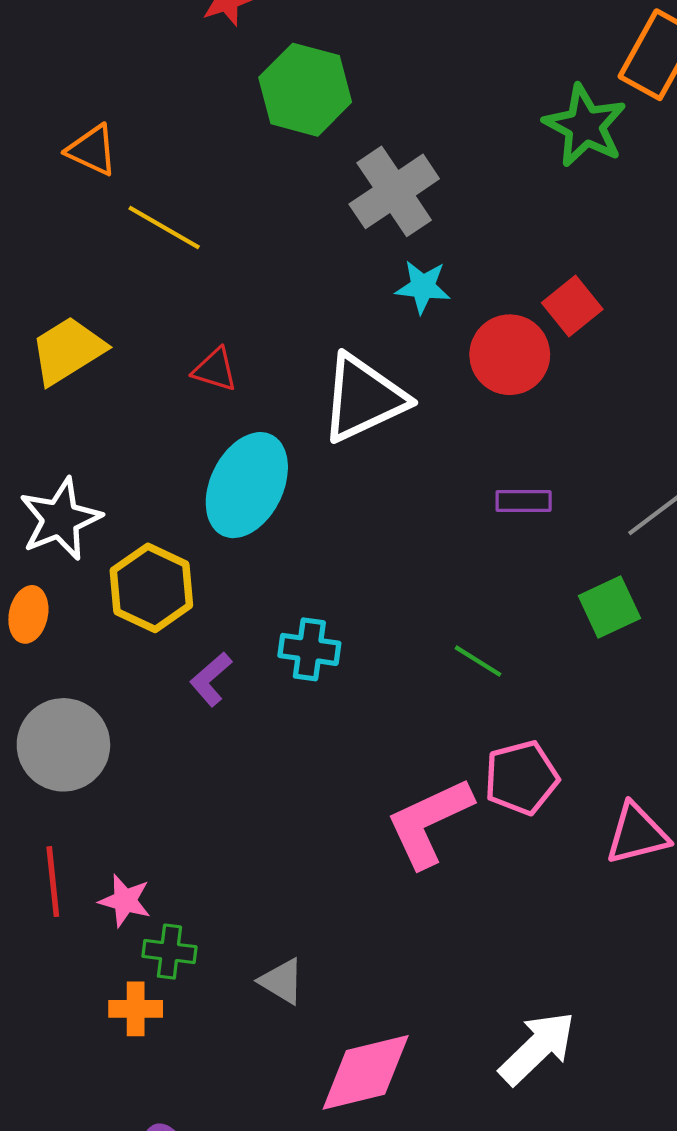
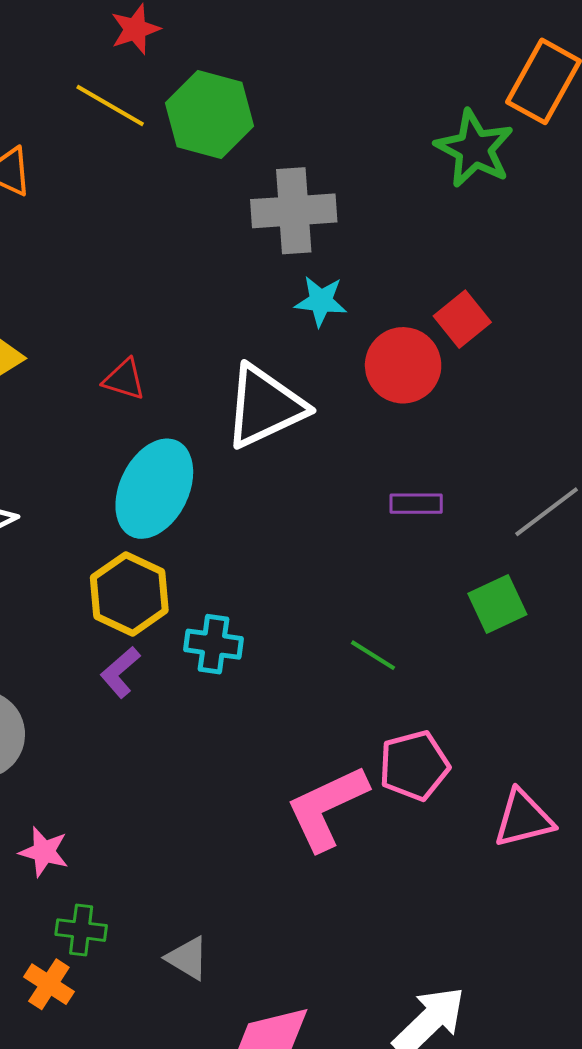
gray cross: (394, 191) -> (294, 211), turned 30
yellow line: (164, 227) -> (110, 105), moved
yellow hexagon: (151, 588) -> (129, 594), moved
pink star: (125, 901) -> (44, 852), moved
orange cross: (136, 1009) -> (49, 984), turned 33

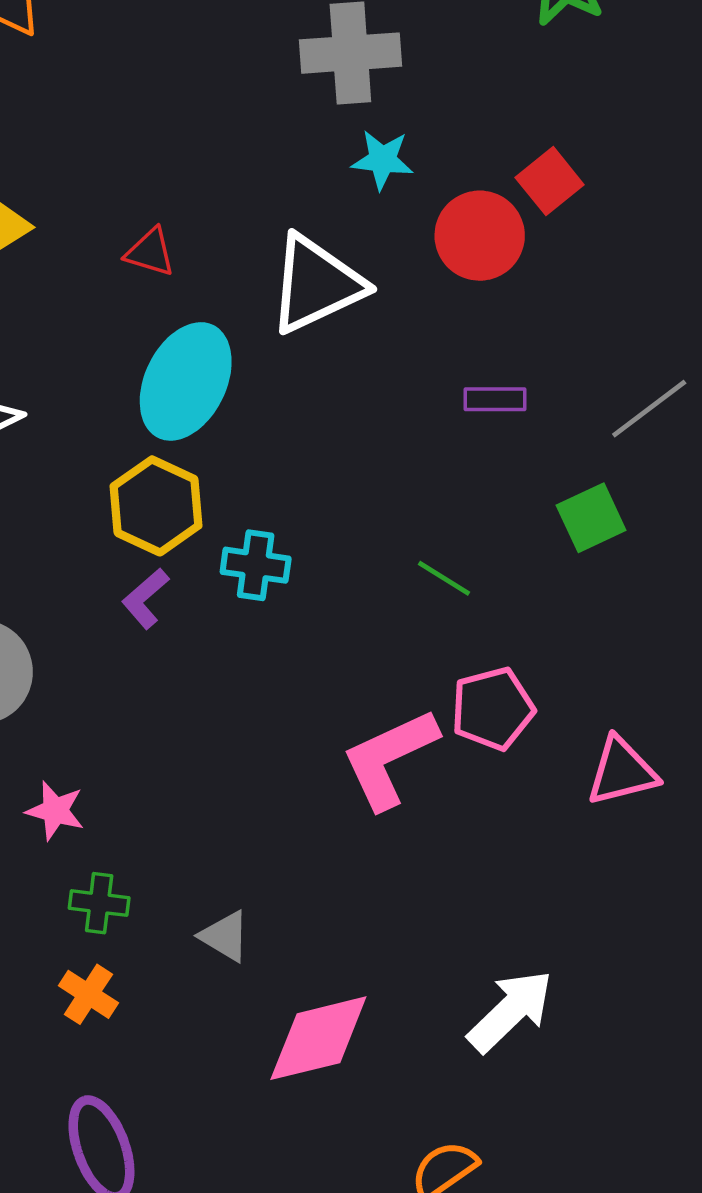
orange cross: (49, 984) -> (88, 994), moved

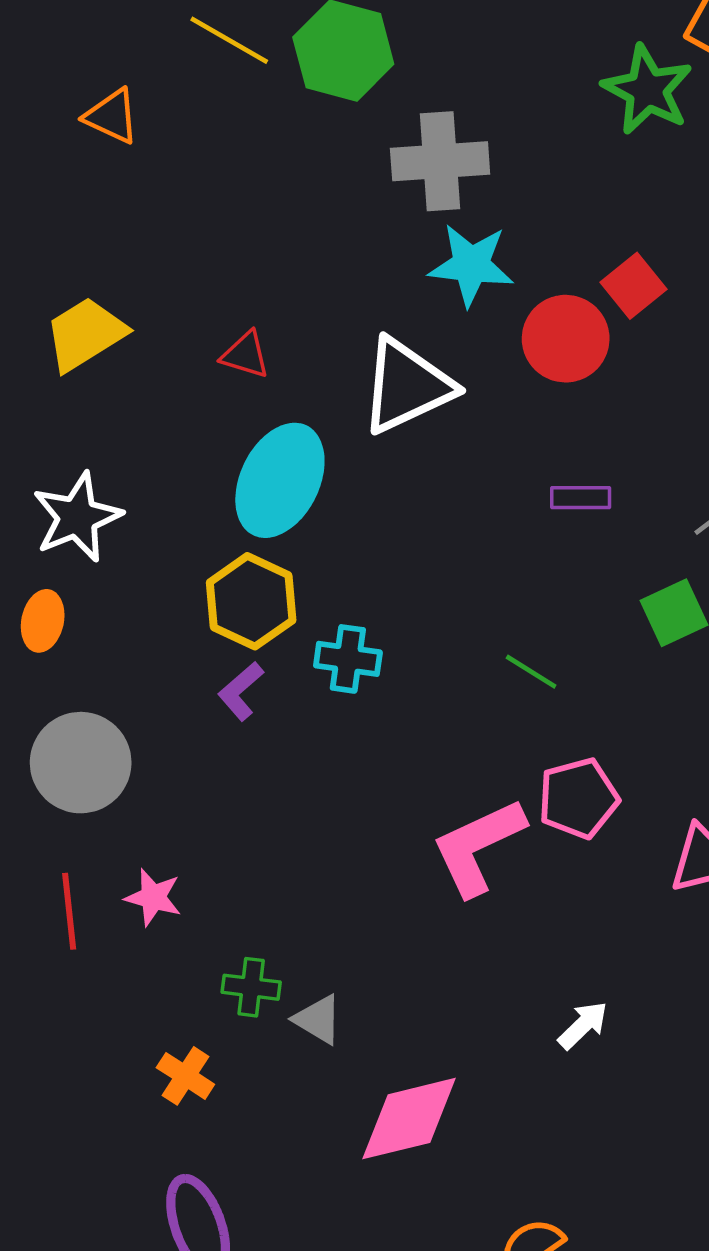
cyan star: (382, 160) -> (471, 265), size x1.4
green cross: (99, 903) -> (251, 987), moved
white arrow: (510, 1011) -> (583, 1025), moved, size x0.6

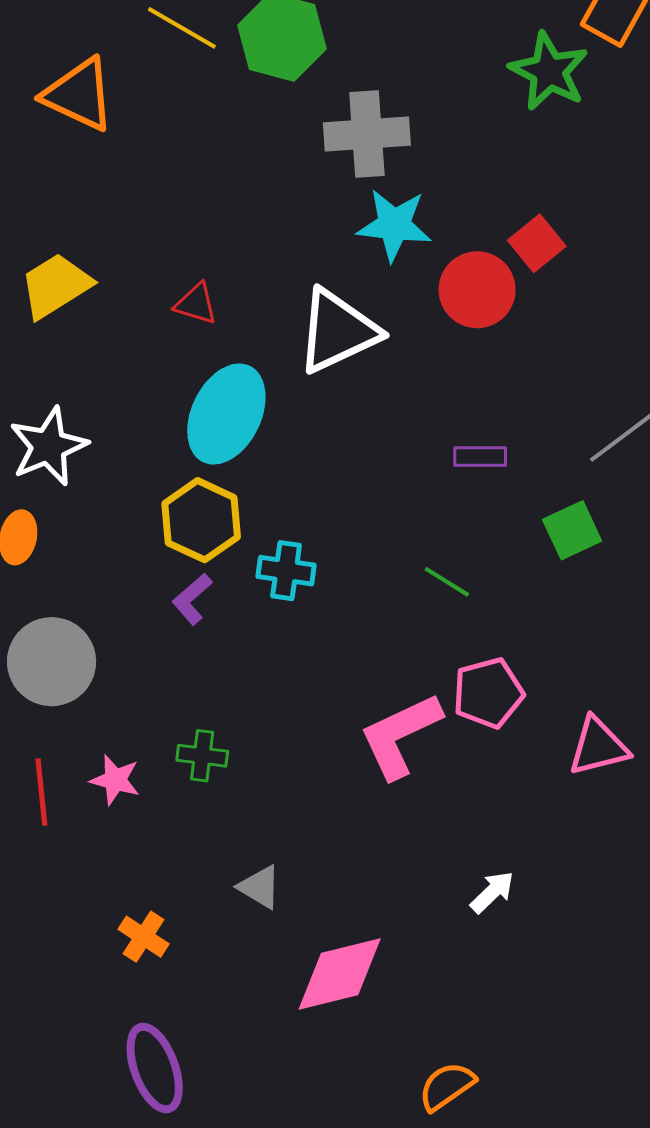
orange triangle: (112, 116) -> (79, 95), size x1.5
purple rectangle: (581, 498) -> (480, 456), moved
green cross: (251, 987) -> (202, 756), moved

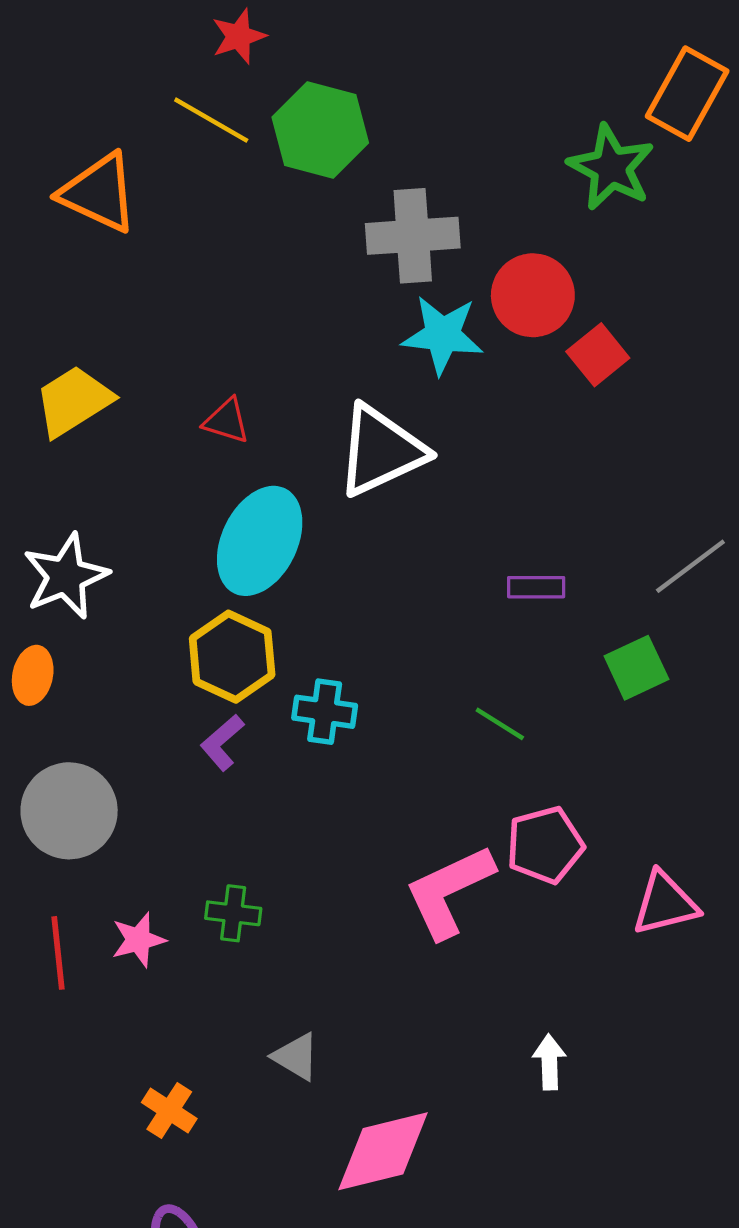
red circle: (477, 290) -> (533, 295), moved
pink star: (115, 780) -> (138, 940), turned -30
white arrow: (492, 892) -> (549, 1062), turned -48

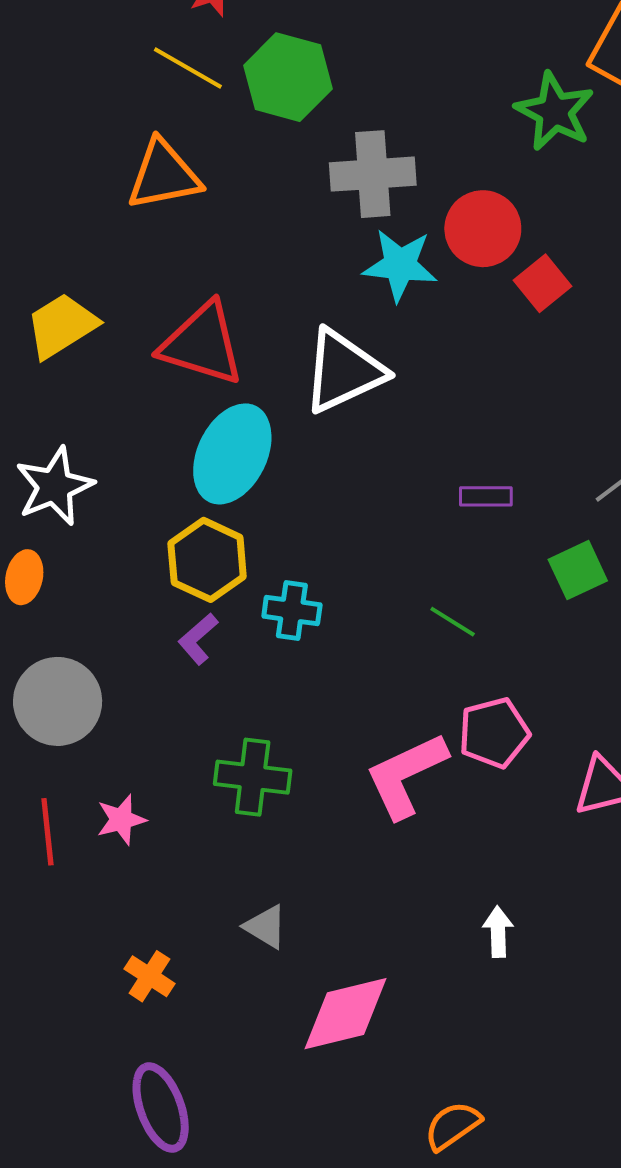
orange triangle: (99, 193) -> (164, 175), moved, turned -36
red triangle: (227, 421) -> (202, 344), size x2.0
green cross: (233, 913) -> (253, 777), moved, size x1.5

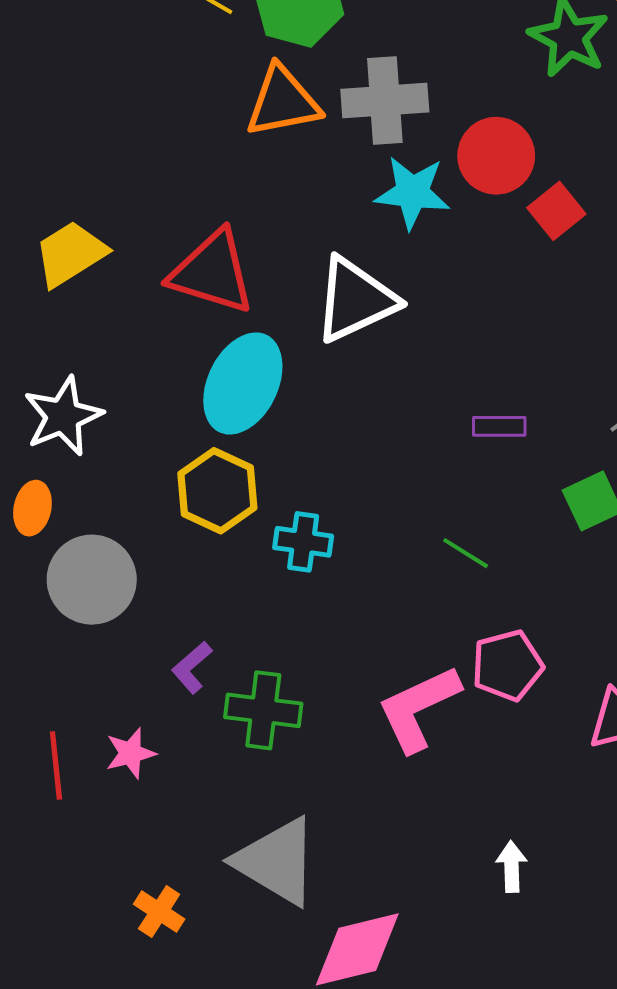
orange triangle: (164, 175) -> (283, 102), moved
purple L-shape: (198, 639) -> (192, 667), moved
gray circle: (58, 701) -> (92, 580), moved
gray triangle: (266, 927) -> (277, 862), size x2.0

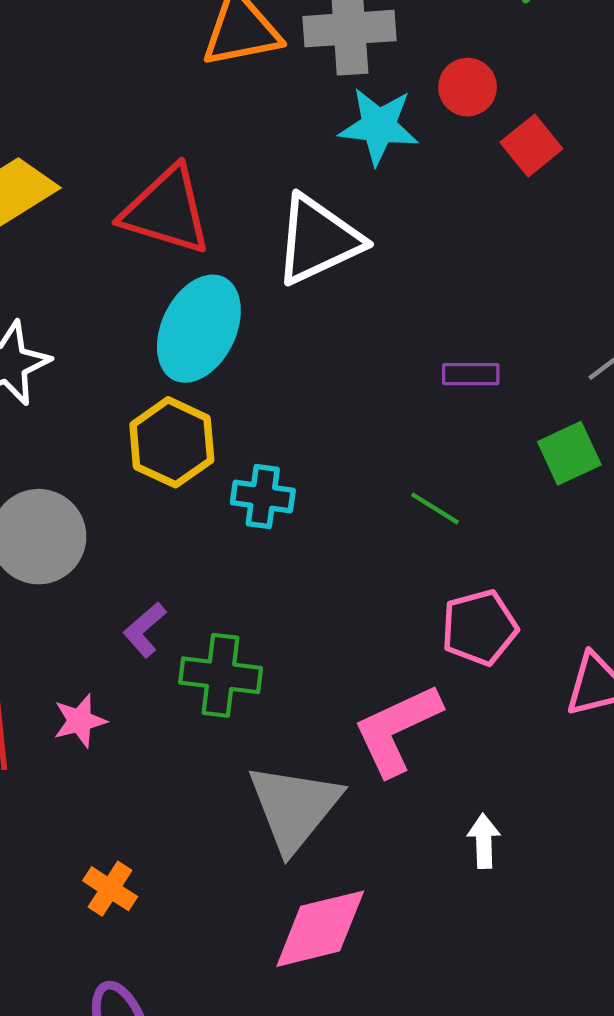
red circle: (496, 156) -> (468, 87), size x0.7
pink L-shape: (419, 708) -> (397, 729), moved
gray triangle: (277, 862) -> (294, 807), moved, turned 38

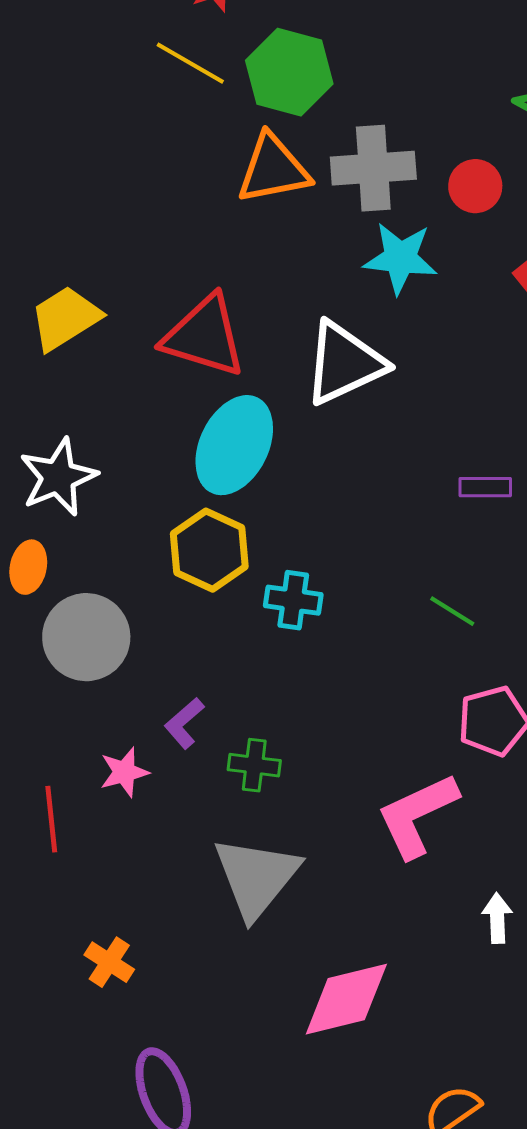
red circle: (468, 87) -> (475, 186), moved
green cross: (221, 675) -> (254, 765), size x0.7
pink star: (80, 721) -> (124, 772), moved
gray triangle: (294, 807) -> (256, 877), moved
orange cross: (110, 889) -> (109, 962), moved

